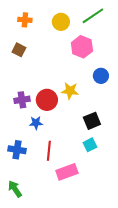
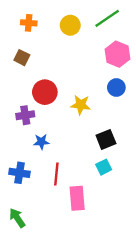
pink hexagon: (82, 47) -> (118, 54), moved
red circle: (47, 100) -> (45, 92), moved
pink rectangle: (67, 172) -> (77, 198), turned -75

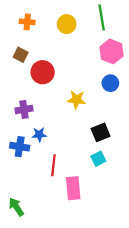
green line: (107, 18) -> (102, 18), turned -65
red circle: (45, 92) -> (43, 72), moved
blue cross: (19, 173) -> (20, 147), moved

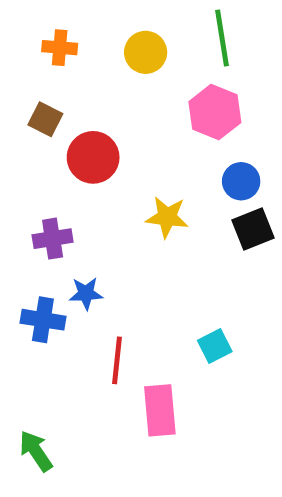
pink hexagon: (111, 51) -> (215, 112), moved
black square: (101, 132) -> (253, 229), moved

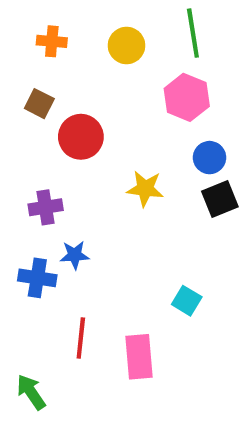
cyan square: (215, 346) -> (187, 301), turned -32
red line: (117, 360) -> (81, 338), moved

